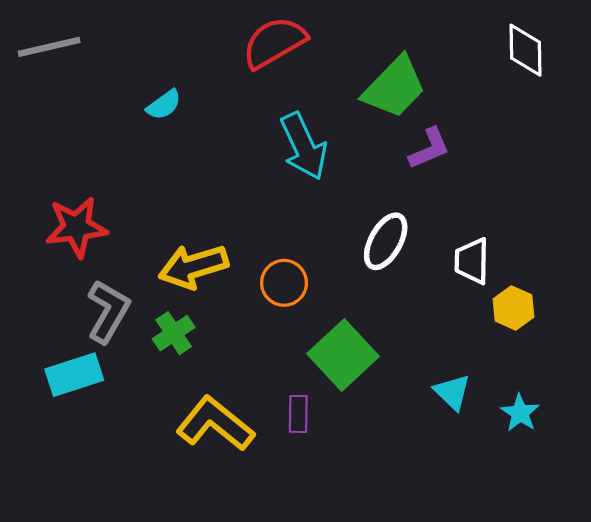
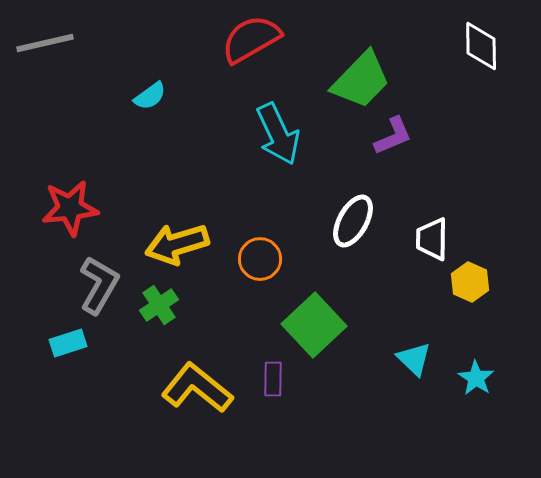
cyan rectangle: (74, 375) -> (68, 343), size x0.7

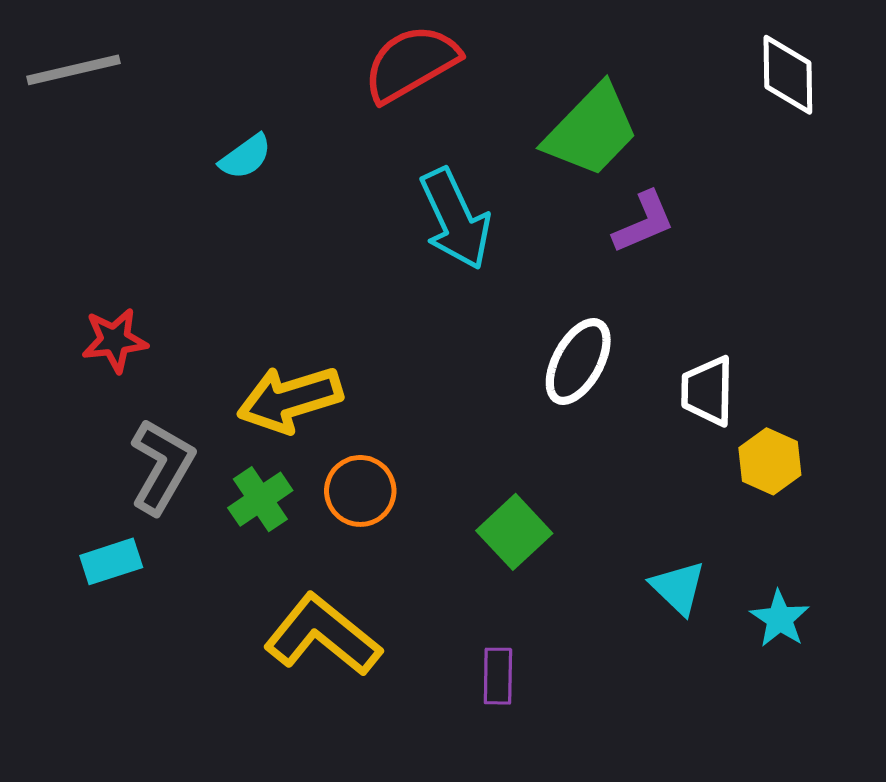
red star: (70, 208) -> (115, 340), size x0.7
orange circle: (260, 259) -> (360, 491), moved
green square: (314, 325) -> (514, 532), size x0.7
purple rectangle: (273, 379) -> (498, 676), moved

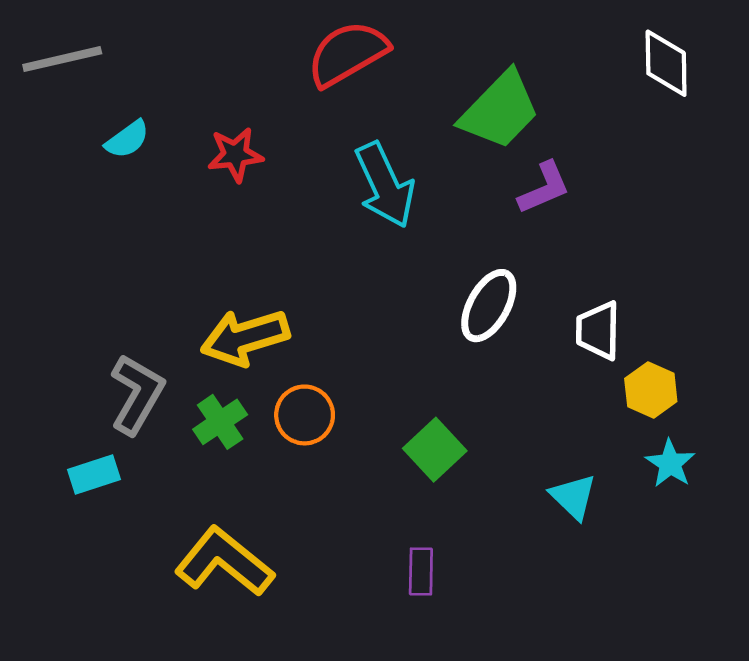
cyan semicircle: (246, 157) -> (127, 139), moved
red star: (115, 340) -> (235, 155), moved
cyan star: (780, 619) -> (670, 463), moved
yellow L-shape: (323, 635) -> (224, 562), moved

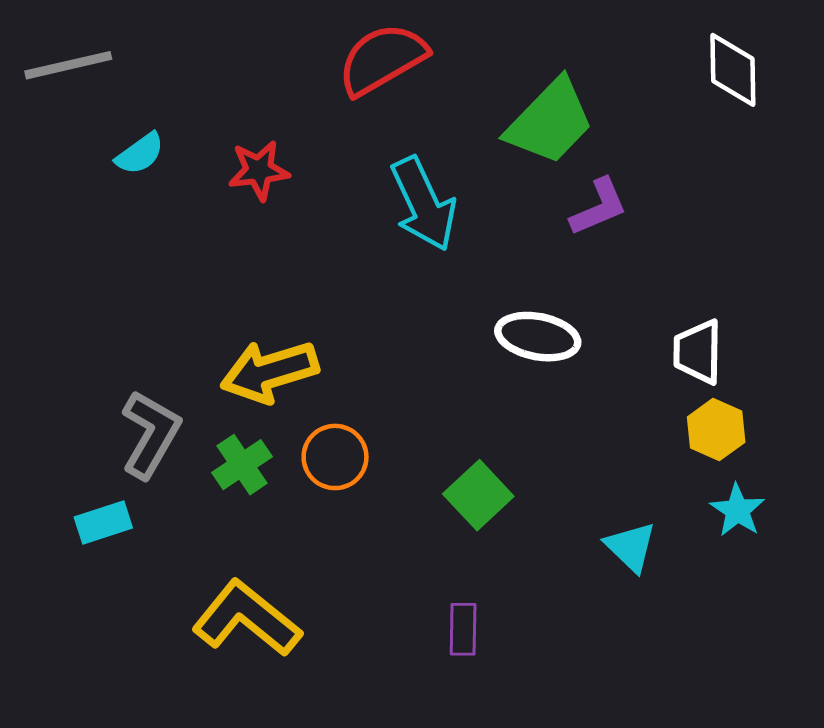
white ellipse: (489, 306) -> (538, 337), turned 72
white trapezoid: (598, 330) -> (698, 352), moved

